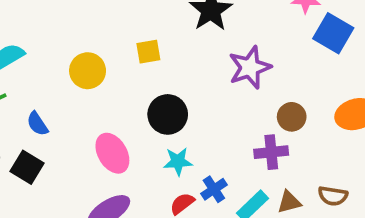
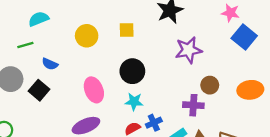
blue semicircle: (37, 124) -> (50, 64), turned -42

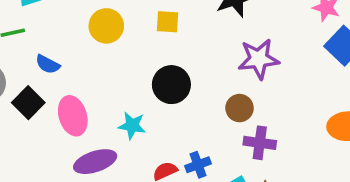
brown circle: (210, 85) -> (240, 108), moved
pink ellipse: (94, 90) -> (73, 116), moved
cyan star: (134, 102) -> (132, 126), moved

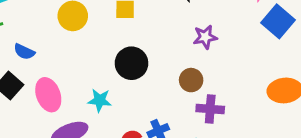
purple star: (259, 59) -> (205, 37), size x0.7

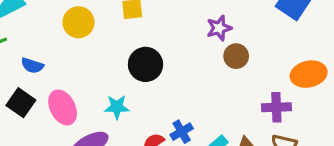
brown circle: (191, 80) -> (236, 56), moved
purple cross: (210, 109) -> (276, 107), moved

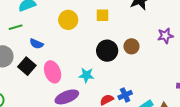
purple star: (219, 28) -> (165, 36), moved
brown circle: (236, 56) -> (131, 46), moved

